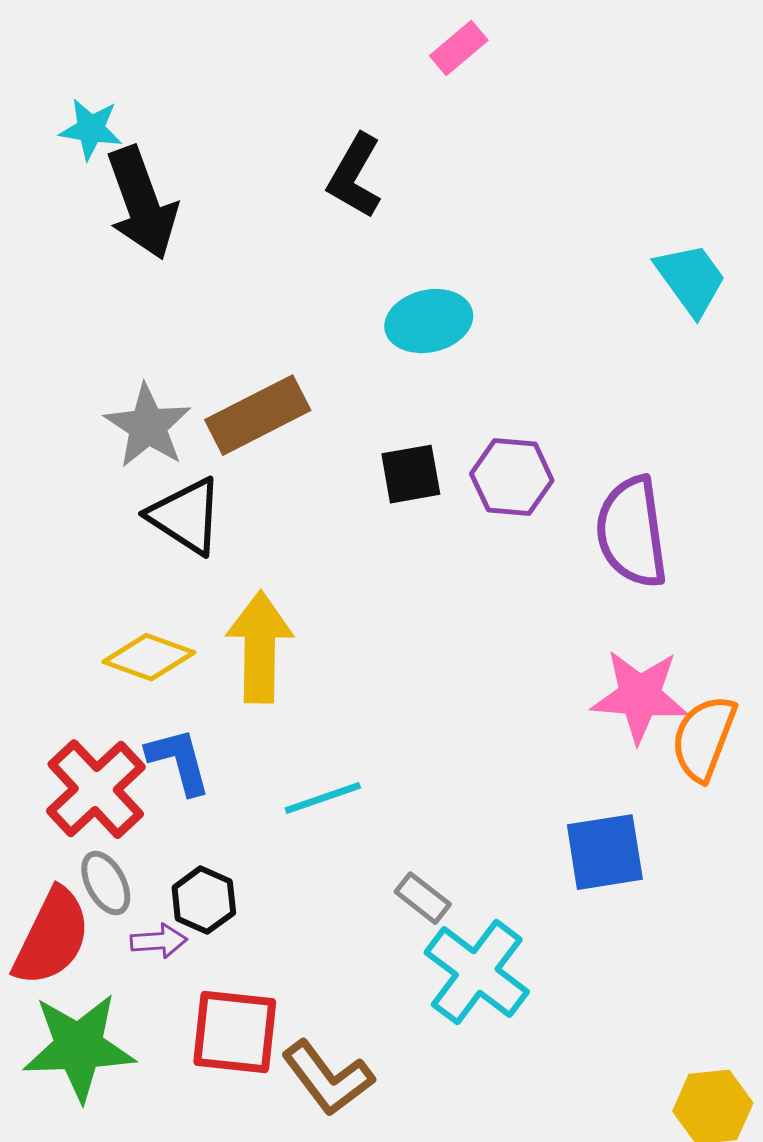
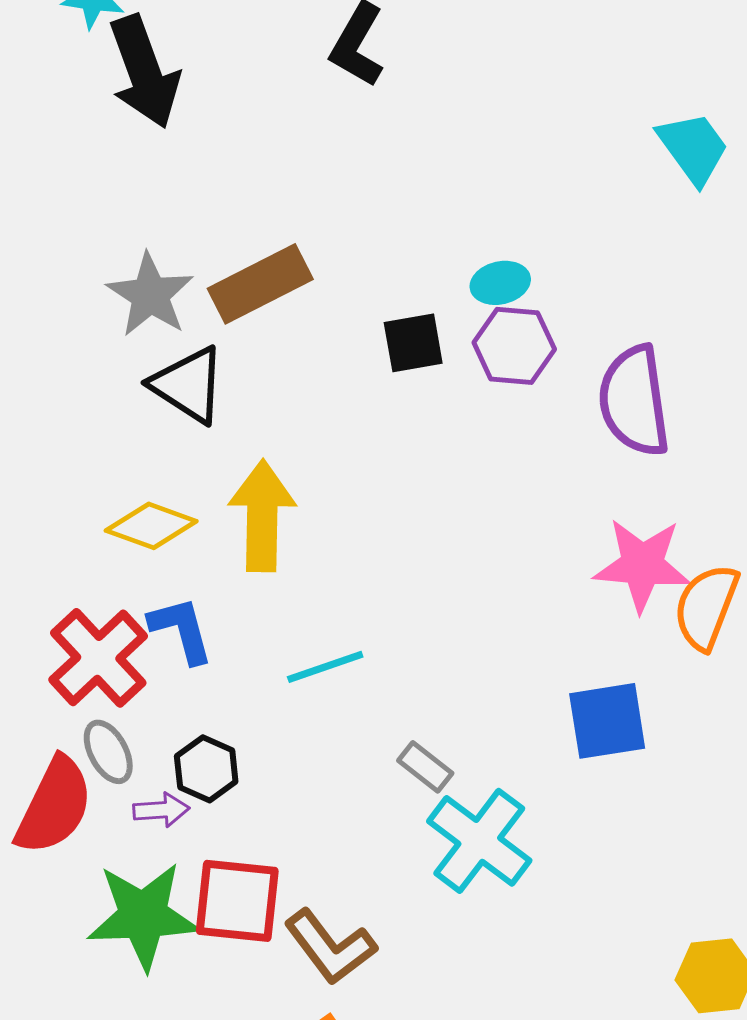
cyan ellipse: (429, 321) -> (500, 283), moved, size x0.7
green star: (79, 1047) -> (143, 916), moved

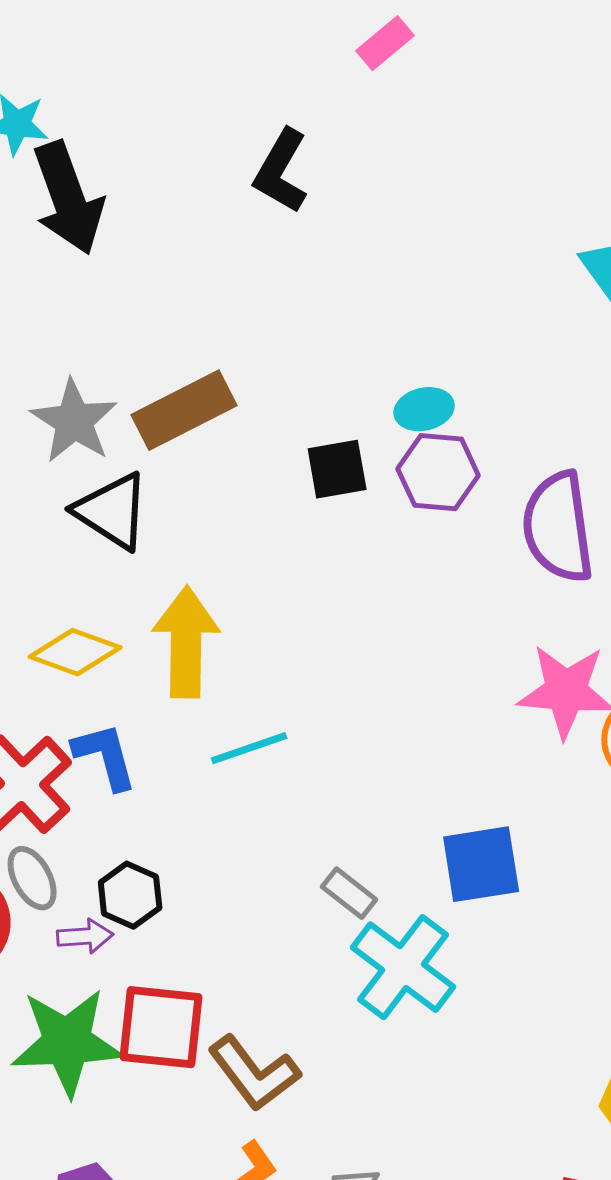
cyan line: (325, 667) -> (249, 748), moved
blue square: (607, 721) -> (481, 864), moved

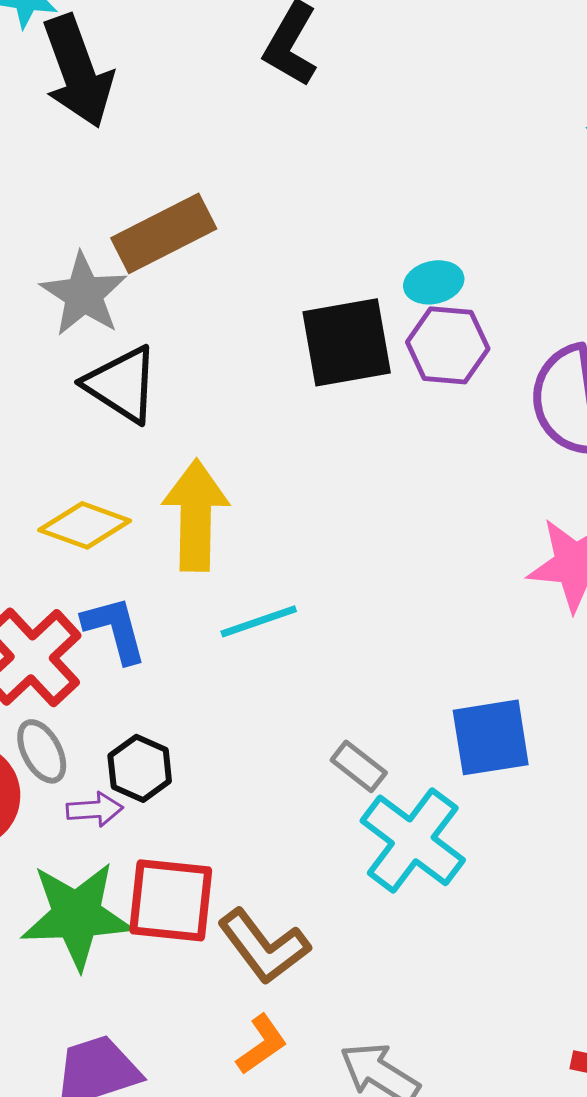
brown rectangle: (184, 410) -> (164, 233), moved
black square: (337, 469) -> (347, 342), size x1.5

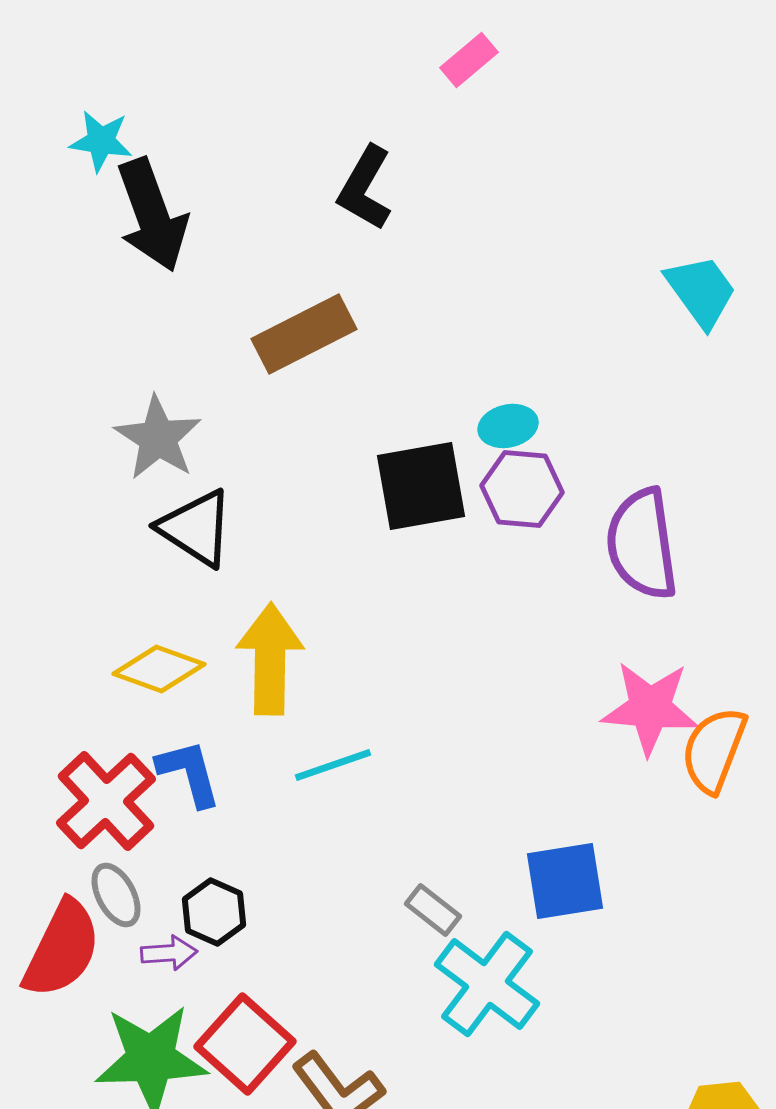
brown rectangle: (164, 233) -> (304, 334), moved
red square: (171, 900) -> (245, 1044), turned 36

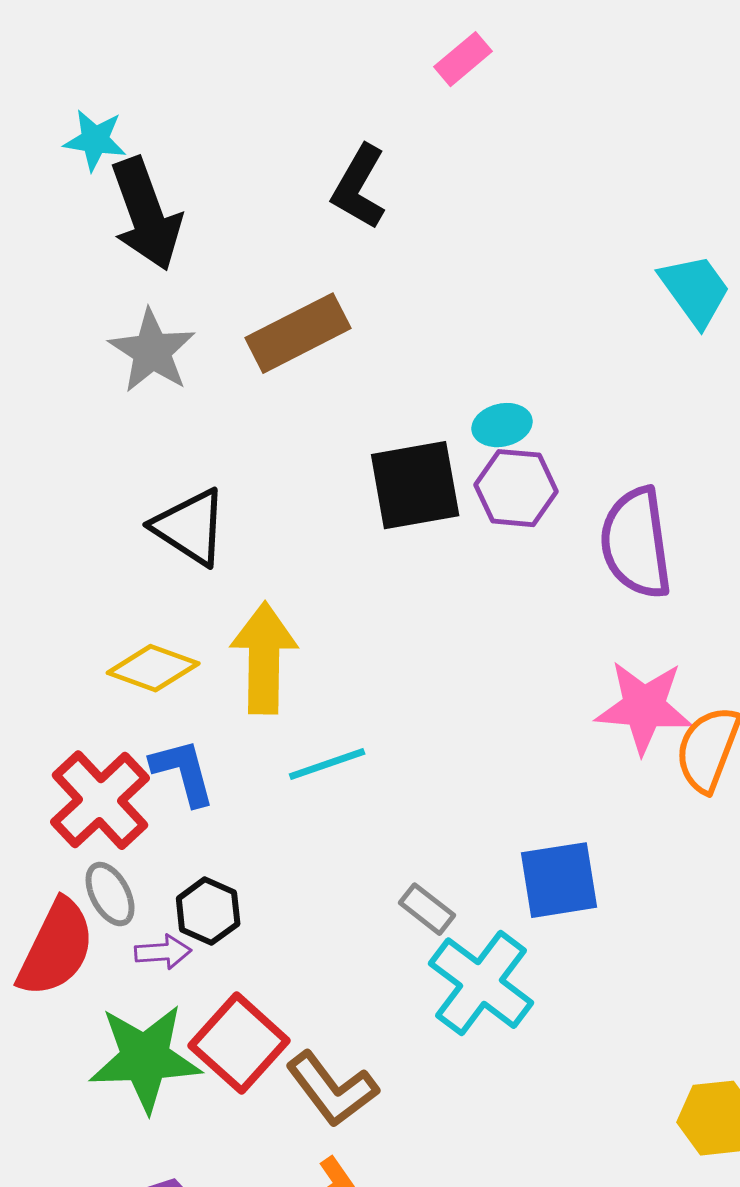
gray star: (158, 438) -> (152, 351), moved

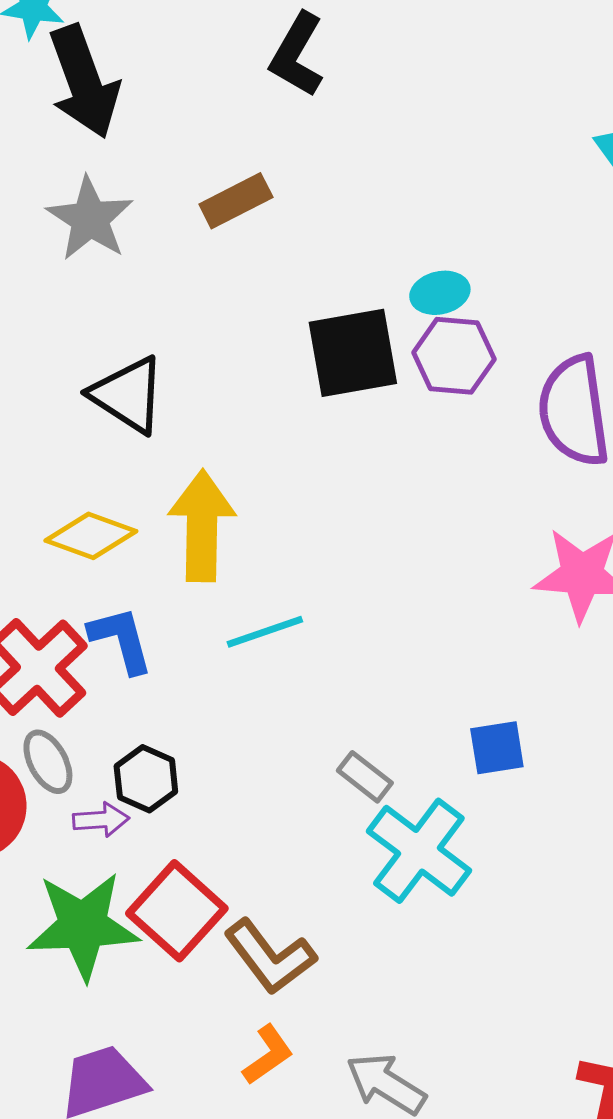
brown rectangle: (298, 333) -> (236, 201), size x0.7
blue square: (559, 880) -> (497, 748), size x0.7

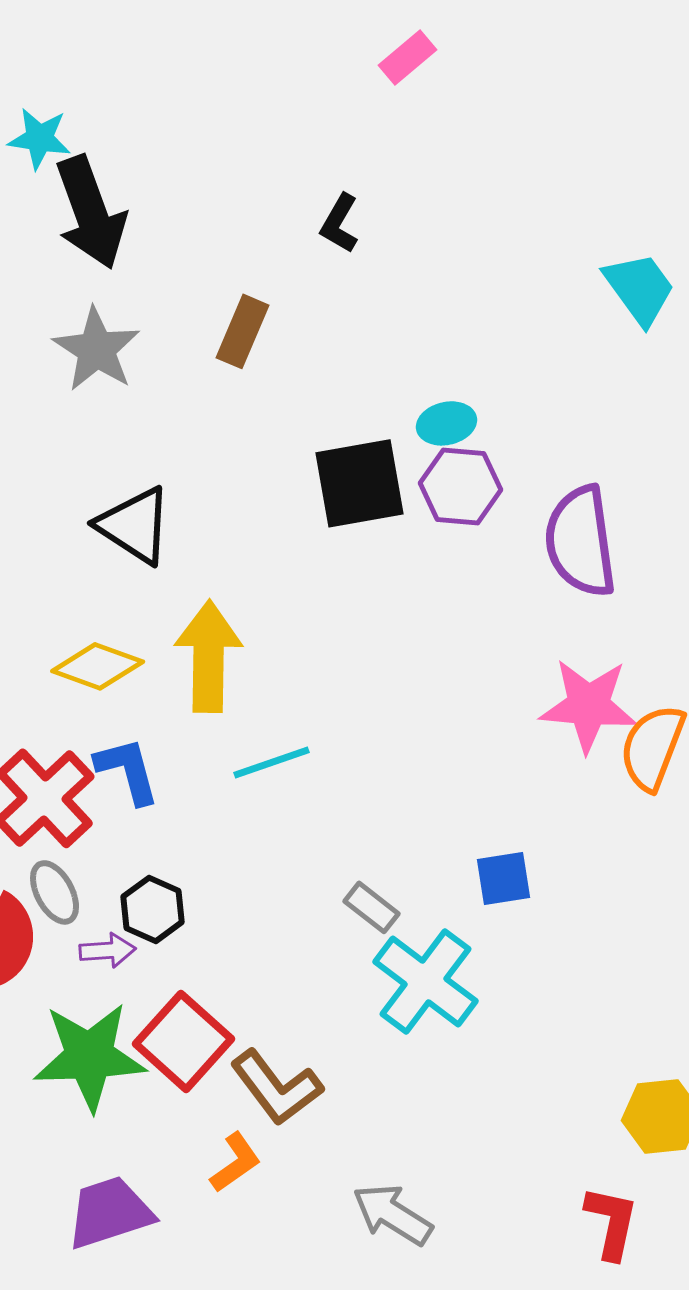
black L-shape: (297, 55) -> (340, 223), moved, size x0.7
brown rectangle: (236, 201) -> (243, 331), turned -40
orange L-shape: (268, 1055) -> (236, 1162), moved

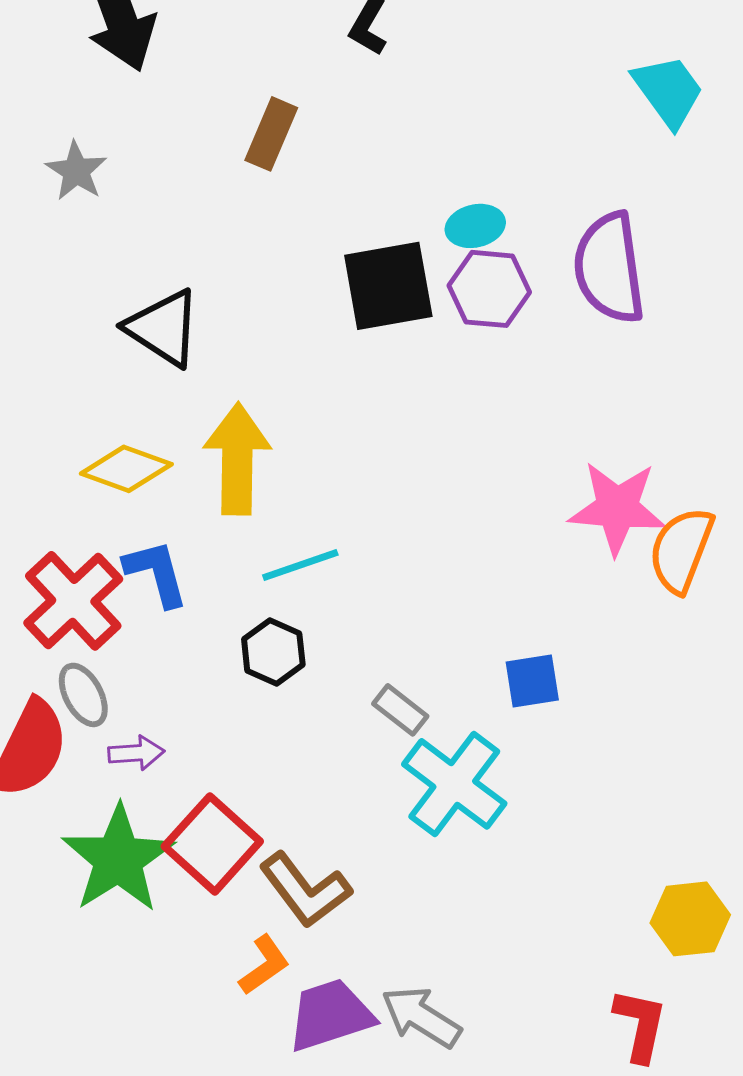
gray star: (97, 349) -> (76, 171), moved, size x0.7
purple semicircle: (581, 541) -> (609, 268), moved
black hexagon: (153, 909) -> (273, 652), moved
green star: (90, 1056) -> (118, 859), turned -30
purple trapezoid: (110, 1212) -> (330, 1015), moved

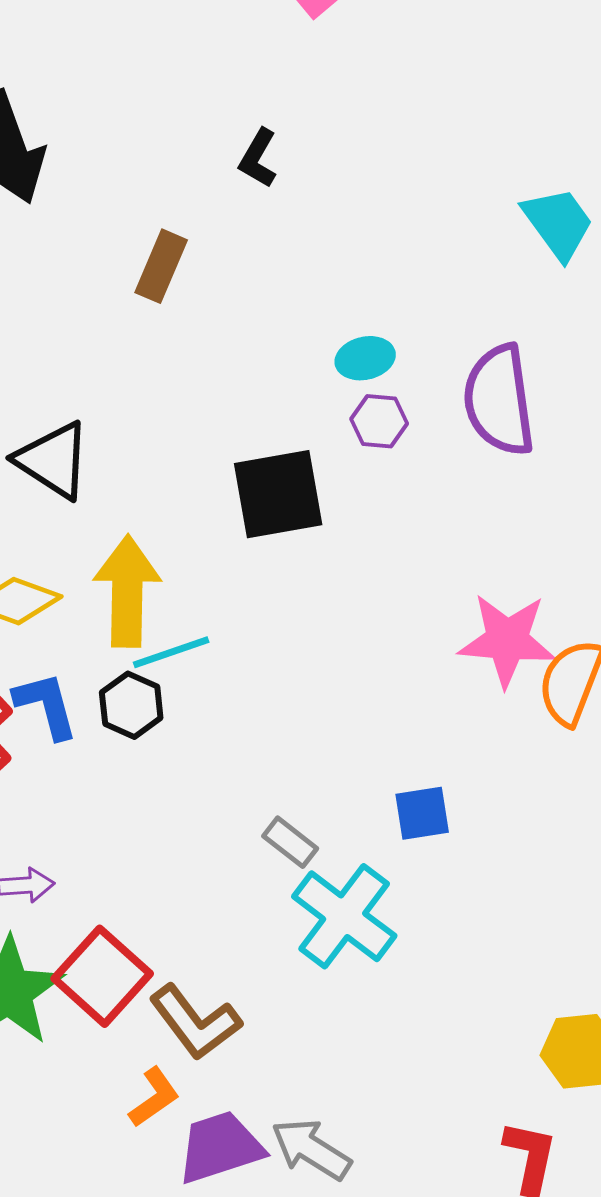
black square: (388, 286) -> (278, 494), moved
purple hexagon: (489, 289) -> (379, 421), size x0.7
cyan line: (300, 565) -> (171, 652), moved
black hexagon: (273, 652) -> (131, 705), moved

